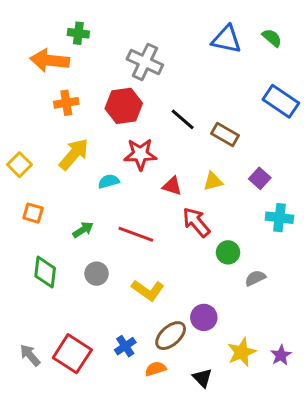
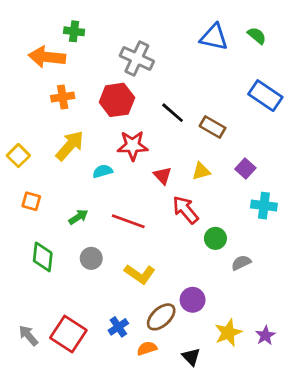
red triangle: (172, 186) -> (163, 176), turned 30

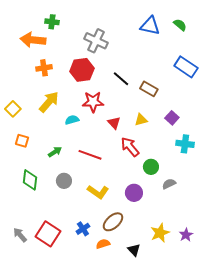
purple circle: (193, 300) -> (134, 193), moved

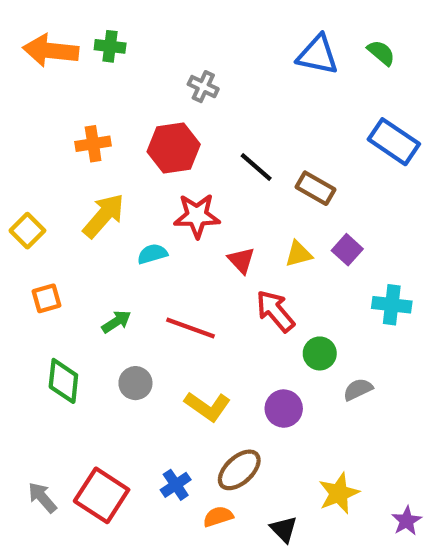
orange arrow: (33, 40) -> (51, 51), moved
gray cross: (96, 41) -> (203, 87), size x0.6
purple square: (172, 118) -> (347, 250), moved
orange square: (22, 141) -> (46, 298), turned -32
purple star: (186, 235) -> (407, 521), moved

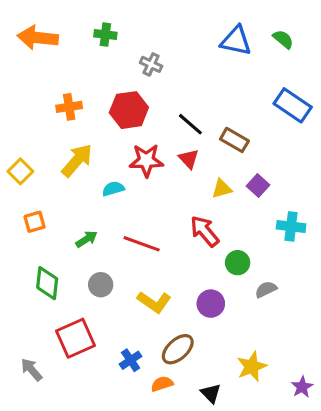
green cross: (110, 46) -> (105, 35), moved
red triangle: (241, 260) -> (189, 159), moved
red square: (102, 495) -> (75, 338), moved, turned 33

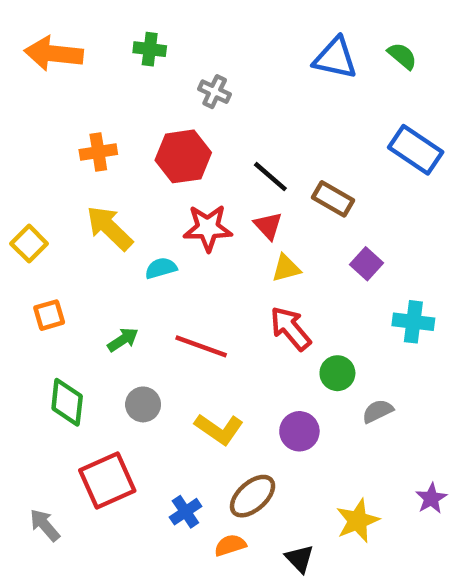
yellow arrow: (77, 160) -> (109, 228), turned -87
yellow triangle: (222, 189) -> (286, 268), moved
purple star: (302, 387) -> (431, 498), moved

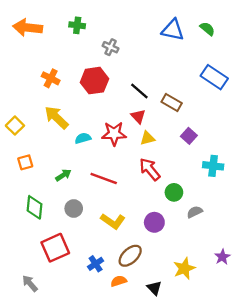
orange cross: (98, 152) -> (51, 78), turned 36
red star: (208, 228) -> (114, 134), moved
gray arrow: (45, 525) -> (30, 283), moved

